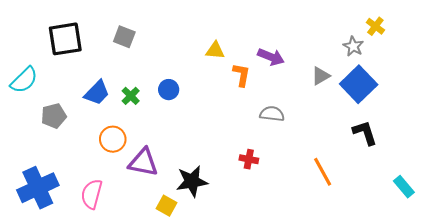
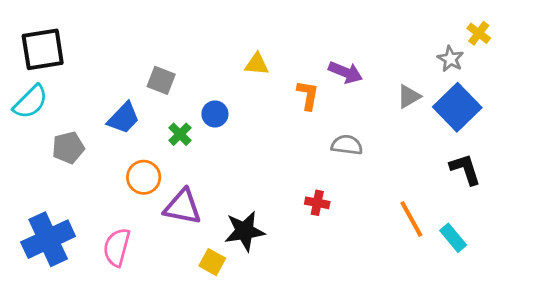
gray square: (124, 37) -> (161, 80), moved
black square: (65, 39) -> (43, 49), moved
yellow triangle: (215, 51) -> (257, 64), moved
green cross: (131, 96) -> (180, 134), moved
cyan rectangle: (404, 187) -> (453, 238), moved

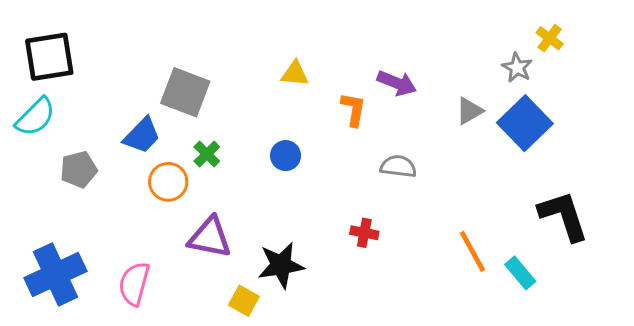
gray square: (161, 80) -> (185, 92), size x1.5
blue circle: (215, 114) -> (286, 156), moved
black L-shape: (465, 169) -> (564, 216), moved, size x1.4
orange circle: (144, 177) -> (168, 182), moved

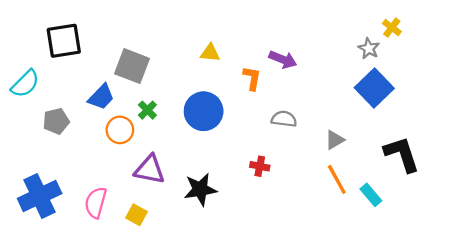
black square: (49, 57) -> (64, 41), moved
gray triangle: (469, 111) -> (335, 140), moved
blue circle: (286, 156) -> (204, 111), size x1.8
yellow square: (244, 301) -> (136, 215), moved

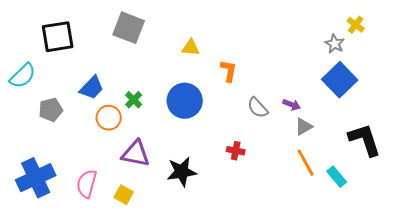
purple arrow: (283, 59) -> (292, 105), moved, size x0.7
gray square: (132, 66) -> (129, 28), moved
gray semicircle: (284, 119) -> (258, 108), turned -140

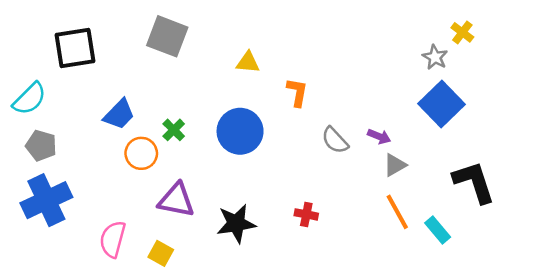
gray pentagon: (51, 110) -> (41, 146), moved, turned 30
red cross: (236, 151) -> (306, 214), moved
blue cross: (36, 178) -> (46, 200), moved

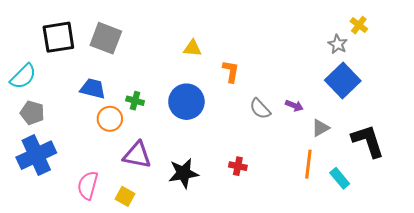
gray square: (167, 36) -> (106, 38), moved
blue trapezoid: (119, 114) -> (93, 89), turned -120
green cross: (174, 130) -> (135, 101), turned -30
gray triangle: (395, 165) -> (321, 128), moved
orange line: (397, 212) -> (308, 164), turned 36

